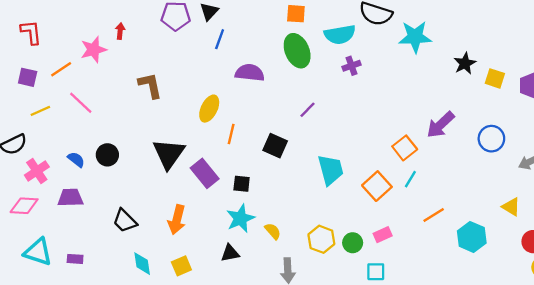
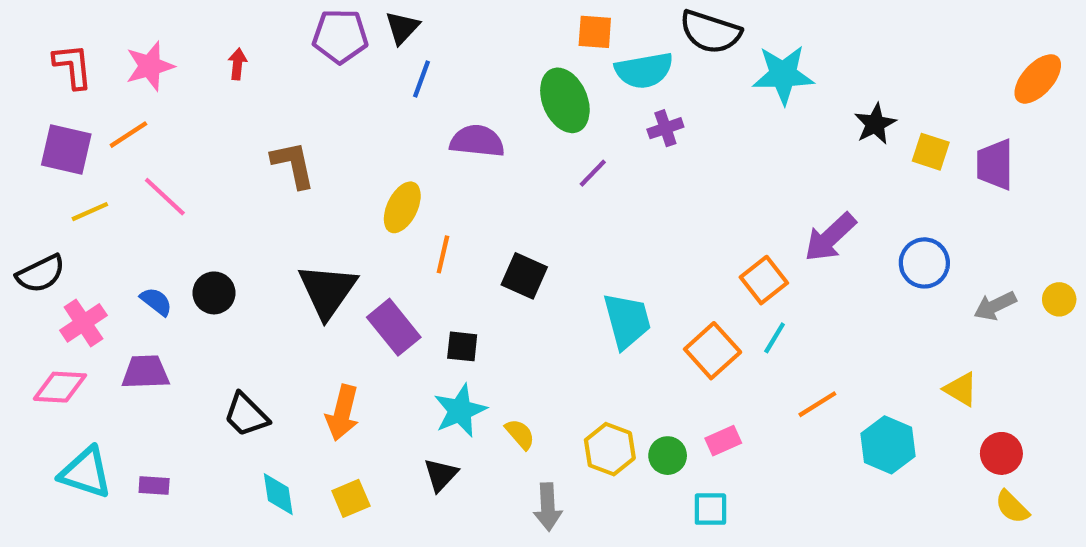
orange square: (296, 14) -> (595, 32), moved
pink star: (94, 50) -> (150, 66), moved
purple square: (28, 77) -> (66, 150), size x1.4
purple line: (308, 110) -> (593, 173), moved
black triangle: (230, 253) -> (441, 475), turned -36

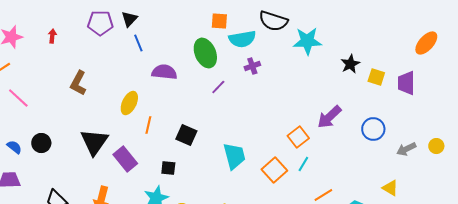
blue line: (422, 79) -> (138, 43), turned -42
brown L-shape: (293, 165) -> (78, 83), turned -140
black square: (462, 346) -> (168, 168), moved

